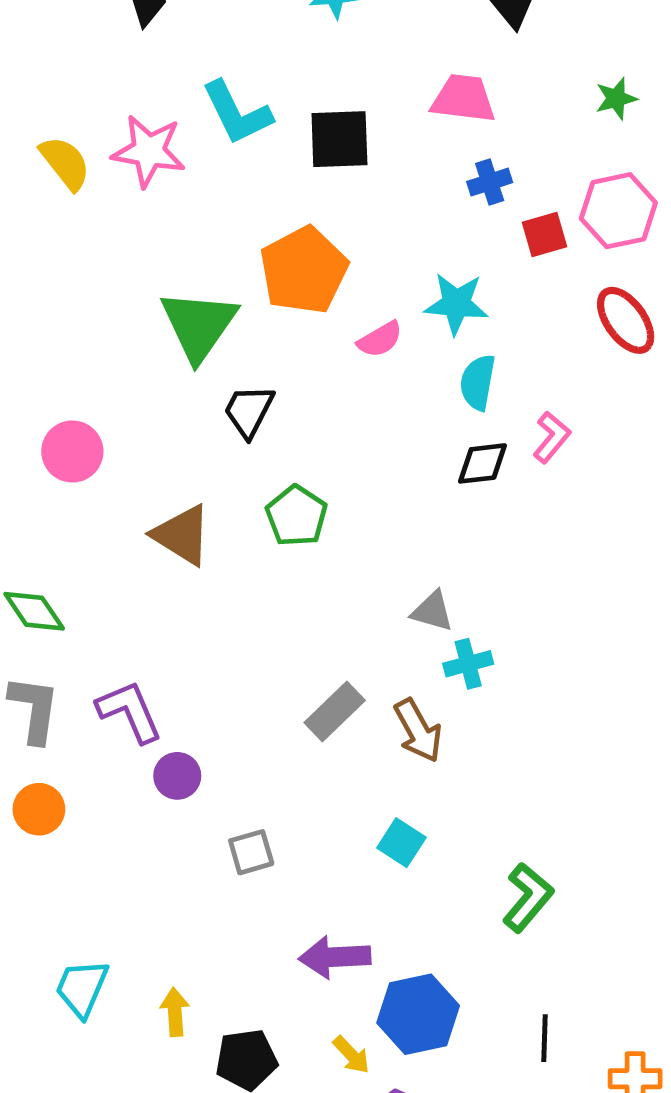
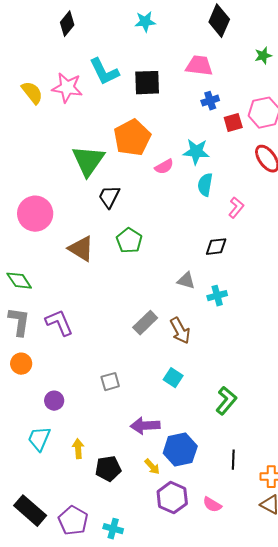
green star: (616, 99) -> (263, 56), moved
pink circle: (72, 452) -> (35, 214), size x1.4
black diamond: (482, 463) -> (216, 247), moved
cyan cross: (468, 664) -> (217, 296), moved
purple circle: (177, 776) -> (54, 401), moved

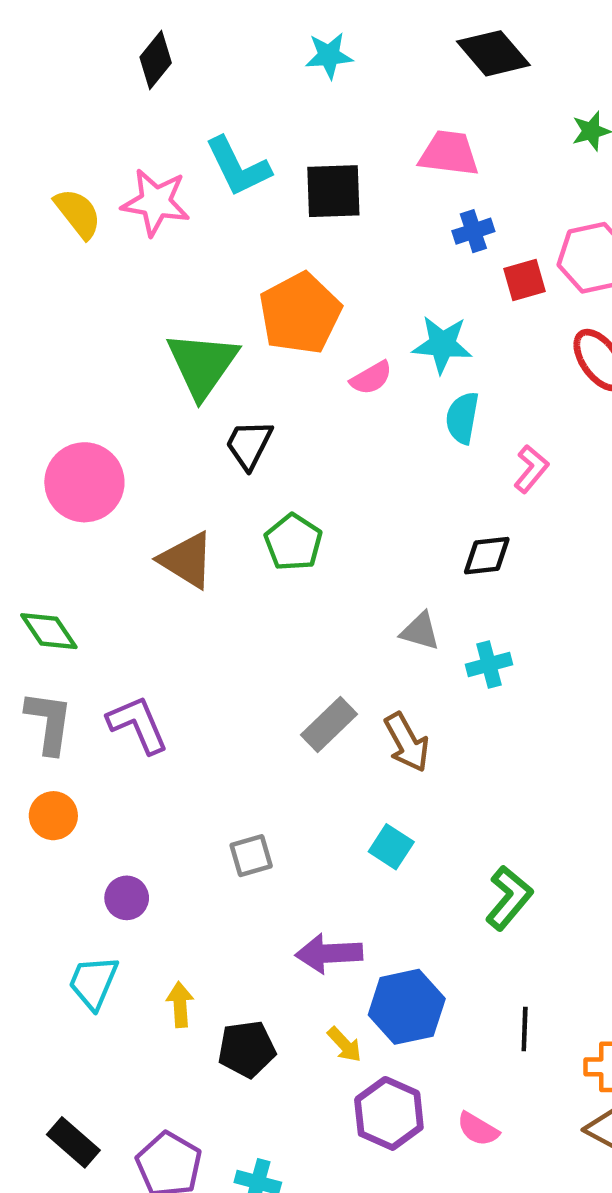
black diamond: (219, 21) -> (493, 53), turned -64
black rectangle: (30, 511) -> (73, 1142), size x0.7

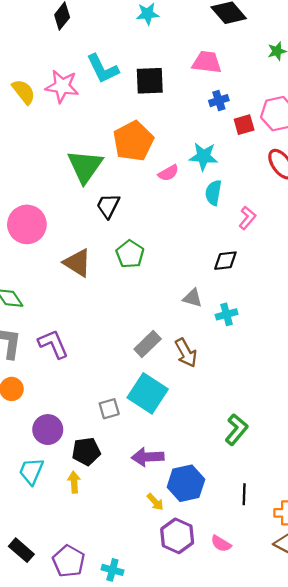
cyan square: (391, 847) -> (148, 393), moved, size x1.8
purple circle: (127, 898) -> (48, 430), size x1.4
black pentagon: (247, 1049) -> (86, 451), moved

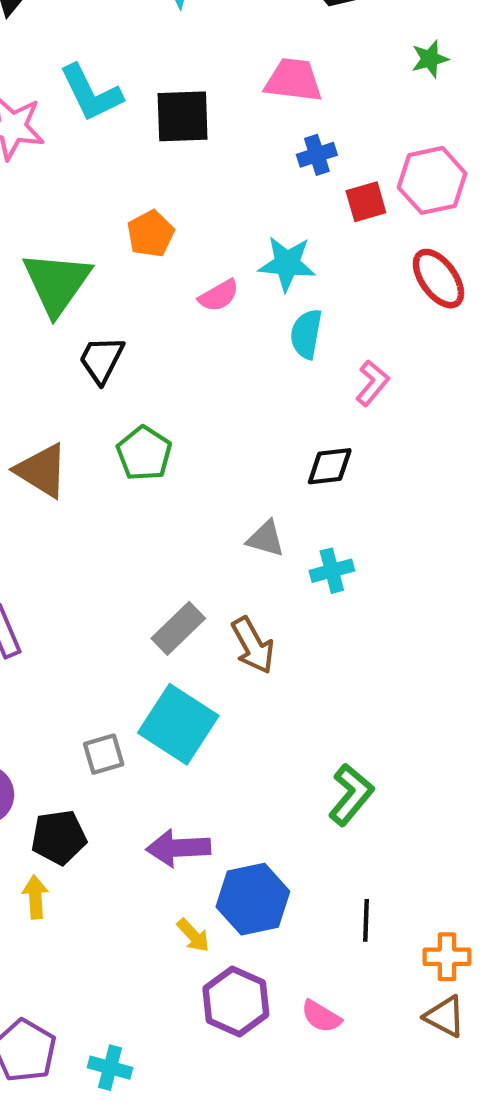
orange pentagon: (133, 141) -> (151, 234), size x0.6

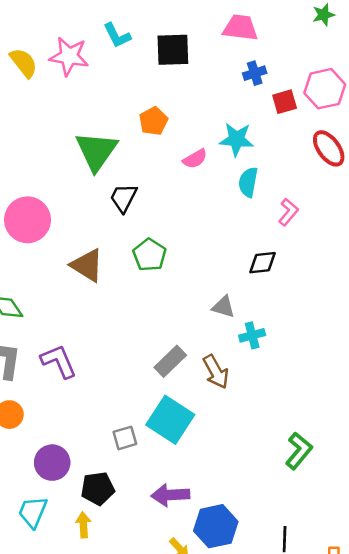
cyan L-shape: (91, 93) -> (117, 35), size x0.7
cyan cross: (332, 571) -> (252, 335), moved
green L-shape: (351, 795) -> (299, 451), moved

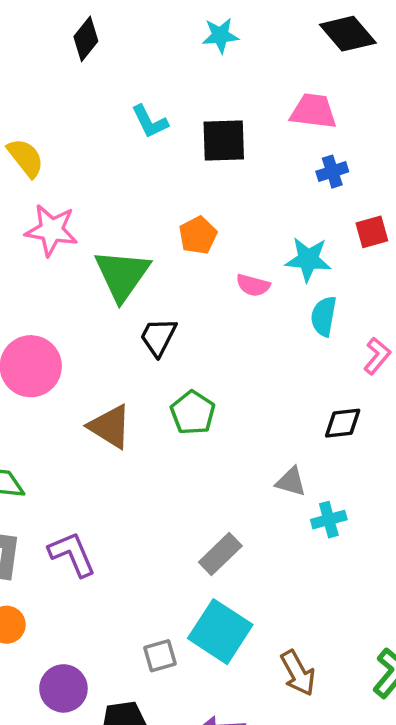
pink star: (69, 56) -> (51, 230), moved
red square: (285, 102) -> (372, 232), moved
pink semicircle: (195, 159) -> (253, 285), turned 45
brown arrow: (216, 372) -> (298, 673), moved

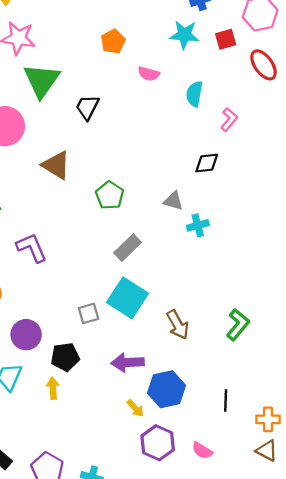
cyan star: (308, 259) -> (184, 35), moved
green triangle: (122, 275) -> (42, 80), moved
green pentagon: (193, 413) -> (110, 195), moved

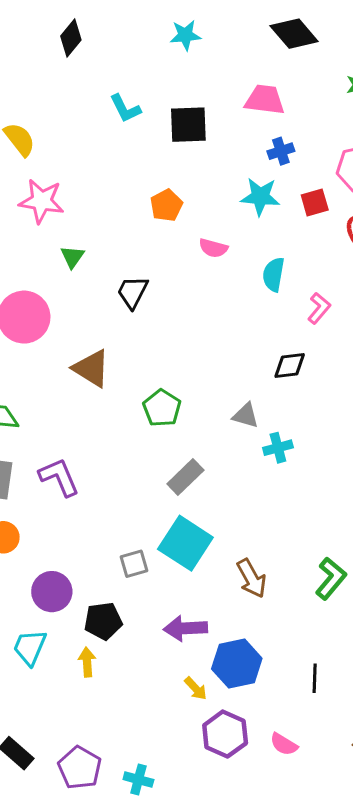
green triangle: (42, 80) -> (72, 257), size x0.5

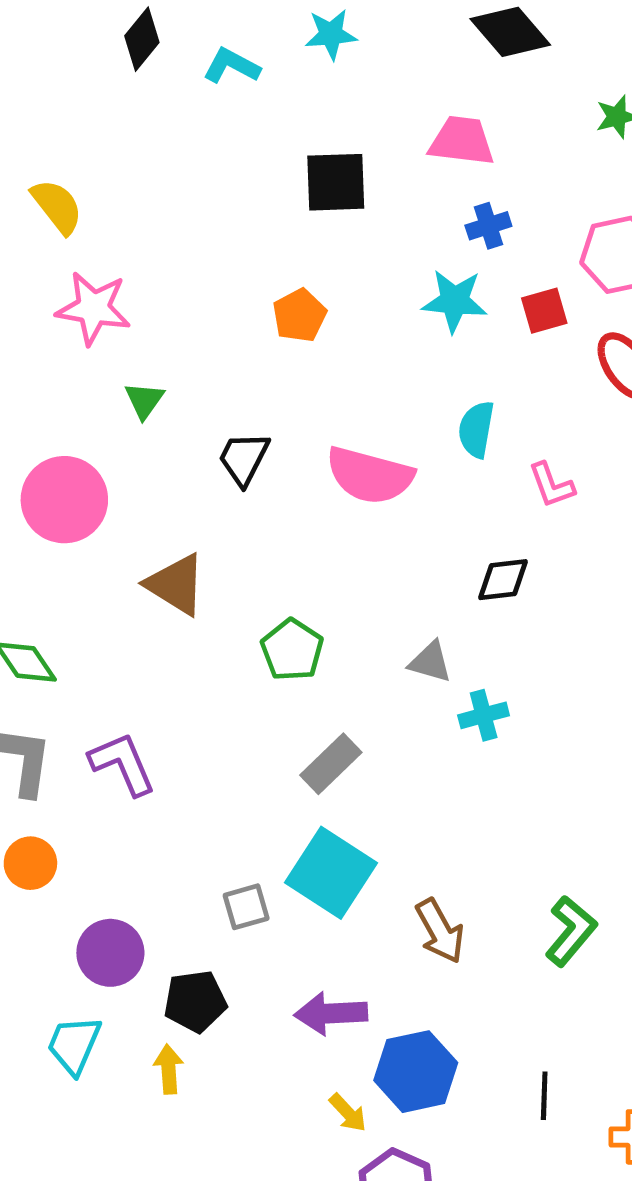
cyan L-shape: (125, 109) -> (232, 66), moved, turned 144
pink semicircle: (213, 248) -> (370, 475), moved, size x1.8
pink L-shape: (319, 308) -> (551, 485), turned 120

